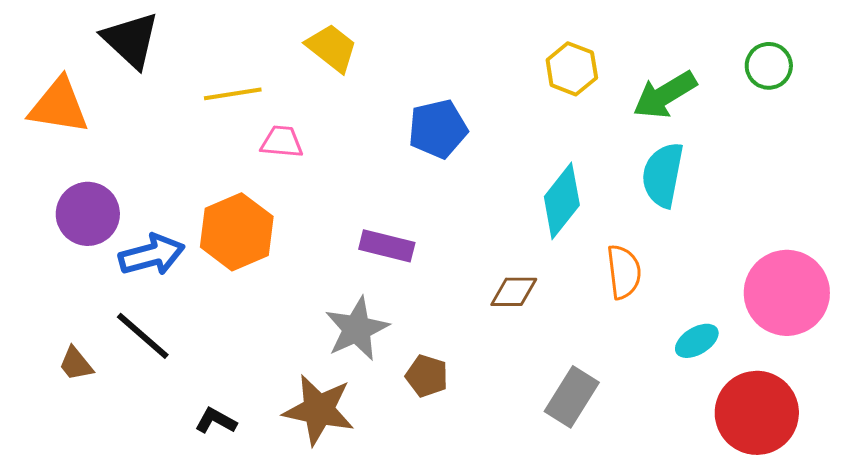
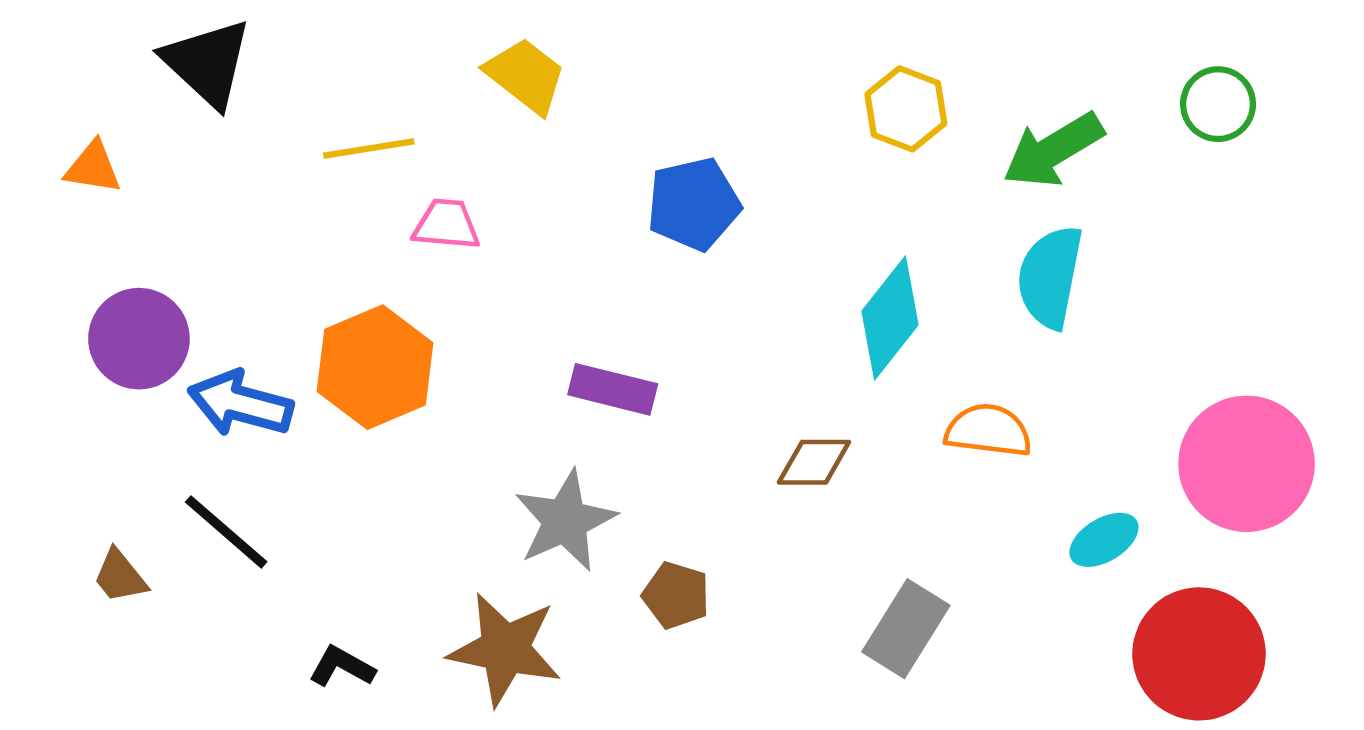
orange triangle: (59, 106) -> (93, 167), size x0.6
blue arrow: (152, 255) -> (240, 404), turned -150
orange semicircle: (624, 272) -> (988, 431), turned -76

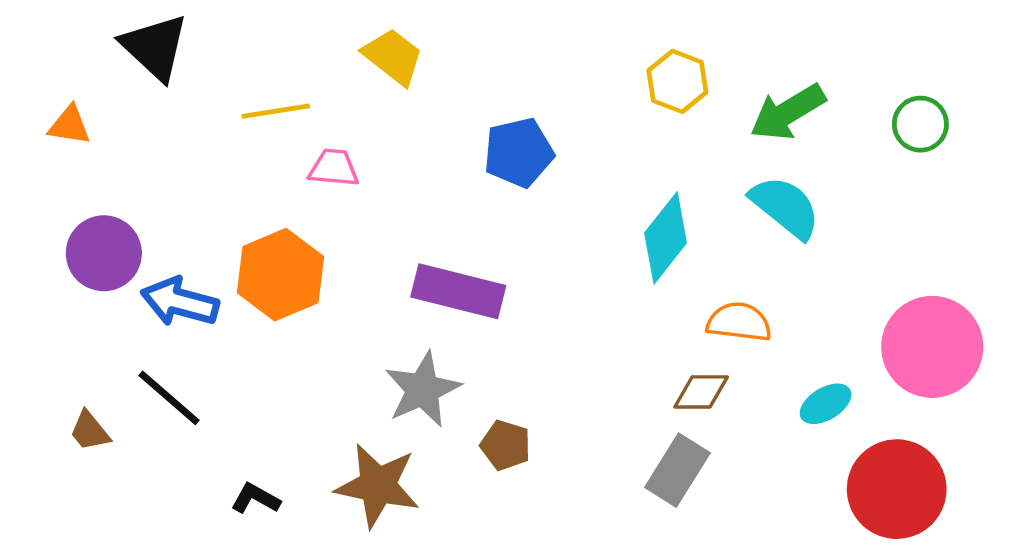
green circle: (1218, 104) -> (920, 124), moved
cyan semicircle: (1050, 277) -> (785, 207), turned 118
purple rectangle: (613, 389) -> (458, 291), size x1.4
brown diamond: (814, 462) -> (701, 392), moved

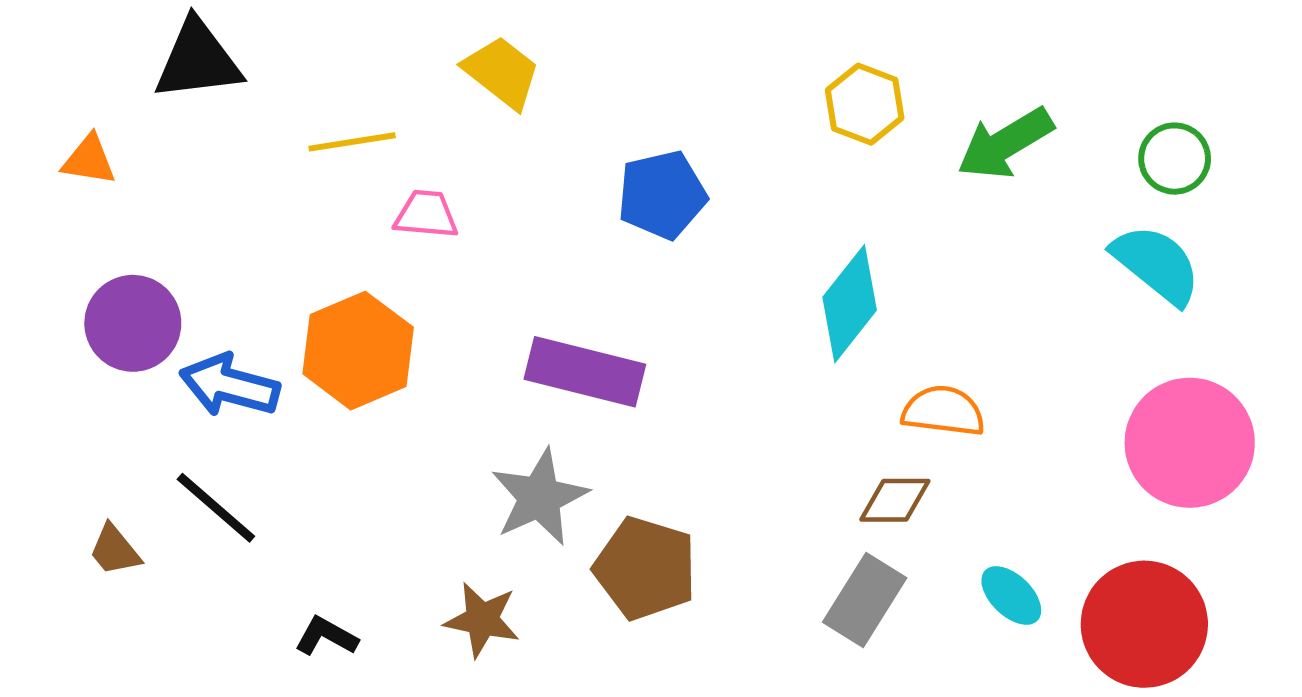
black triangle: (155, 47) -> (198, 60), turned -50
cyan semicircle: (785, 207) -> (1156, 264), moved
cyan ellipse: (826, 404) -> (1011, 595), moved, turned 75
brown pentagon: (506, 445) -> (645, 568), size x1.6
brown star: (378, 486) -> (482, 620), size x0.7

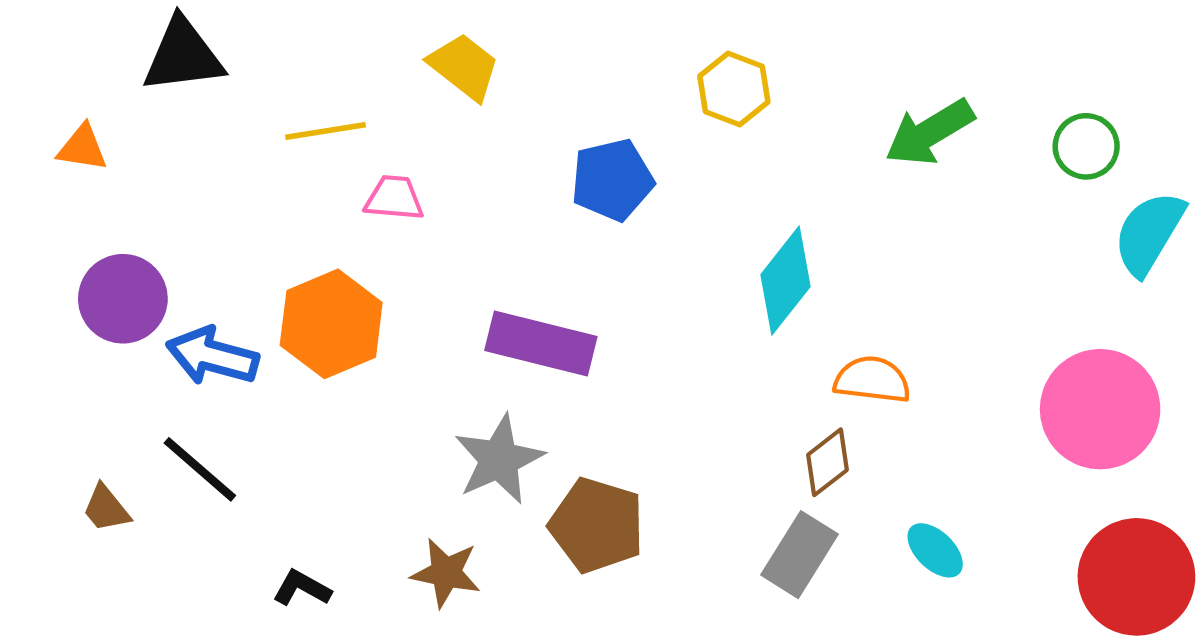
yellow hexagon: (865, 104) -> (734, 89), moved
cyan semicircle: (1156, 264) -> (1149, 233), moved, turned -98
brown diamond: (895, 500) -> (827, 462), turned -38
red circle: (1144, 624) -> (1136, 577), moved

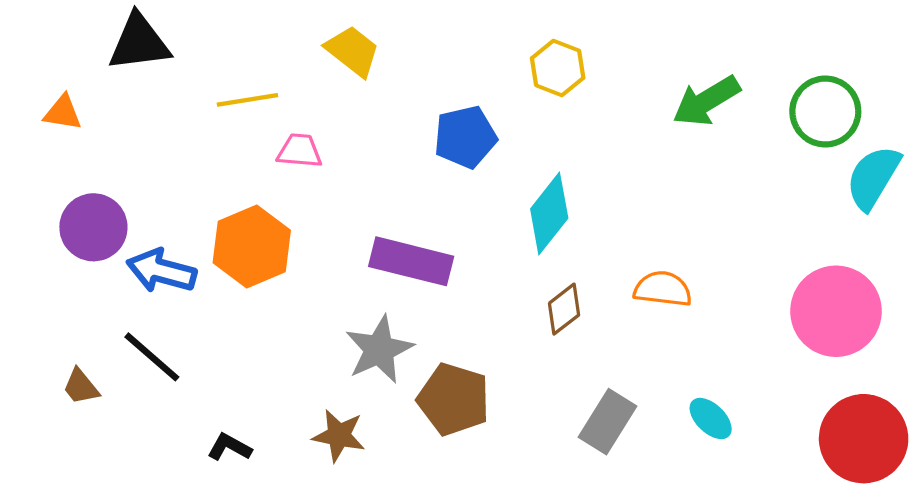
green circle: (1086, 146) -> (825, 112), size x1.4
cyan diamond: (786, 281) -> (549, 214), moved
brown diamond: (827, 462) -> (564, 309), moved

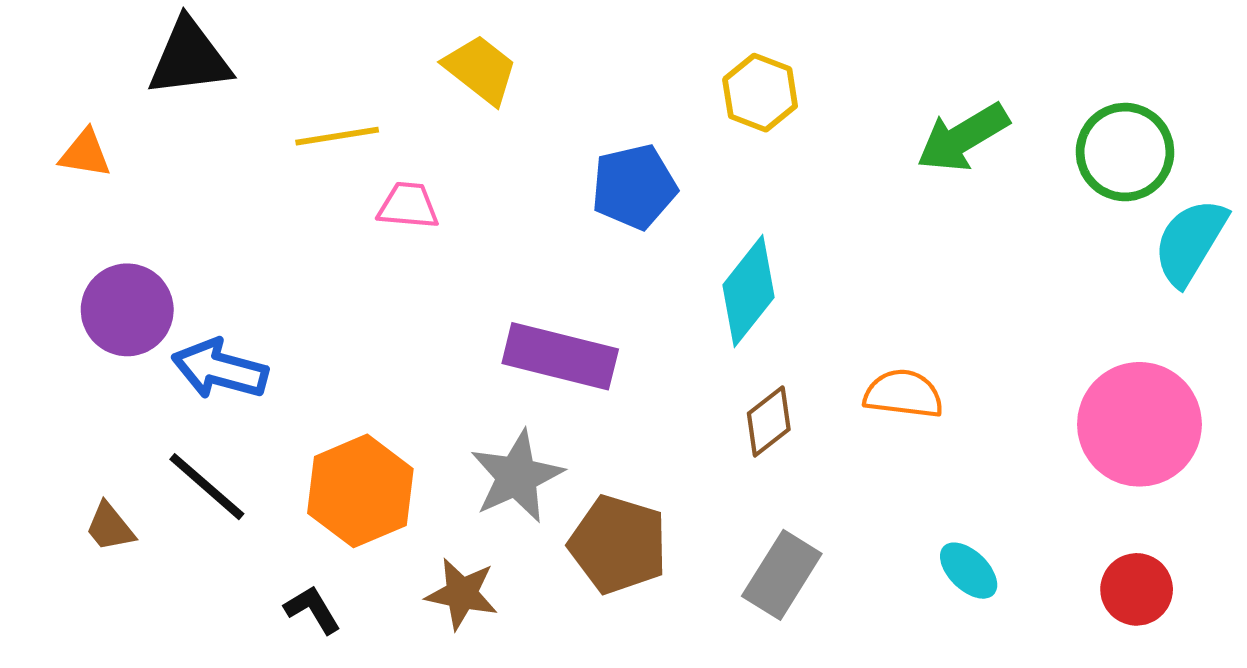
orange hexagon: (252, 246) -> (360, 491), moved
gray rectangle: (608, 422) -> (782, 575), moved
red circle: (864, 439) -> (1137, 589), moved, size x0.6
black L-shape: (229, 447) -> (313, 610), turned 30

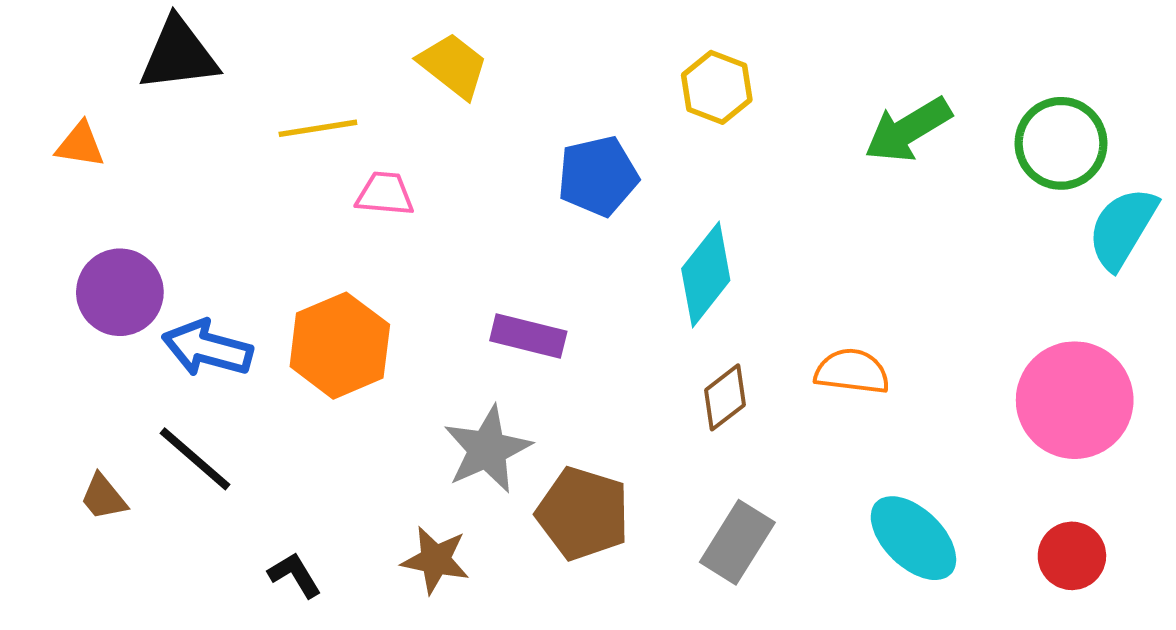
purple rectangle: (560, 356) -> (528, 336), size x0.7
orange hexagon: (360, 491) -> (340, 346), moved
cyan ellipse: (969, 571) -> (913, 538), size x1.6

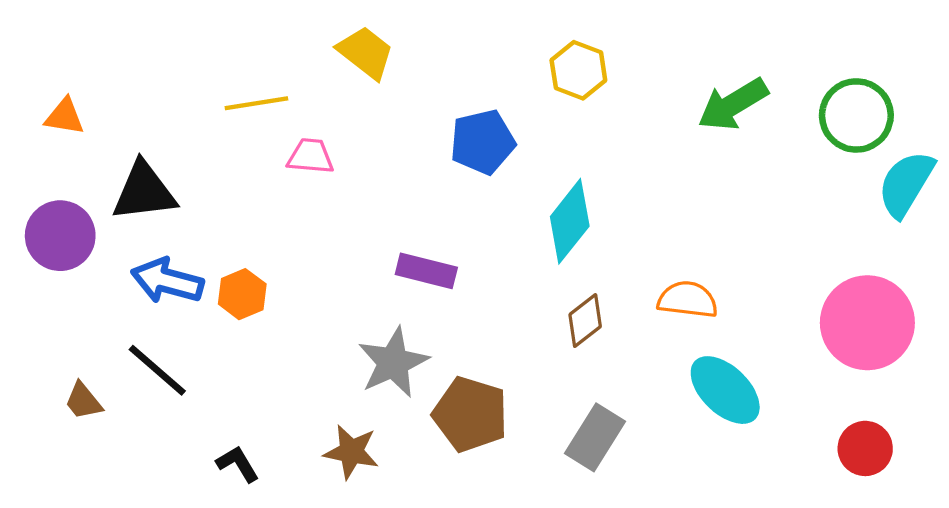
black triangle: (179, 55) -> (144, 192), moved
purple circle: (120, 292) -> (60, 236), moved
orange hexagon: (340, 346) -> (242, 294), moved, size x0.6
cyan ellipse: (913, 538) -> (725, 390), moved

